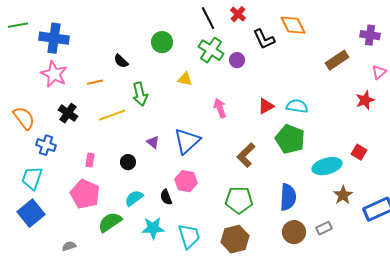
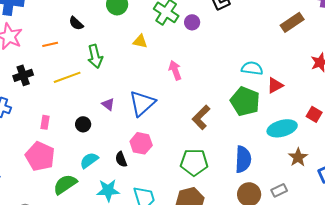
red triangle: (266, 106) -> (275, 85), moved
black cross: (68, 113) -> (23, 75), turned 36

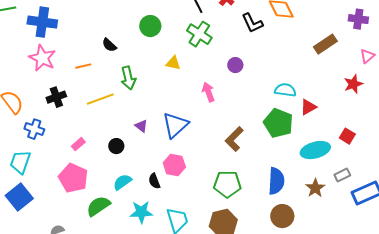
purple circle: (192, 22) -> (235, 65), moved
pink rectangle: (45, 122) -> (78, 144), turned 40
brown star: (298, 157) -> (315, 188), moved
gray rectangle: (279, 190) -> (342, 175), moved

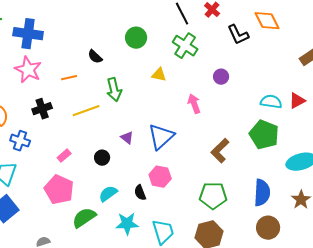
red triangle: (308, 107) -> (297, 101), moved

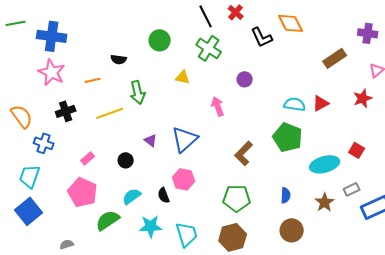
black semicircle: (95, 57) -> (119, 59), turned -35
blue semicircle: (262, 193) -> (286, 195), size x0.6

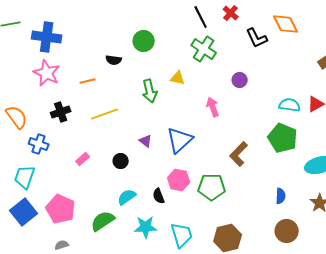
green circle: (160, 40) -> (144, 41), moved
green arrow: (138, 92) -> (150, 91), moved
pink pentagon: (83, 192) -> (61, 209), moved
green pentagon: (237, 198) -> (212, 187), moved

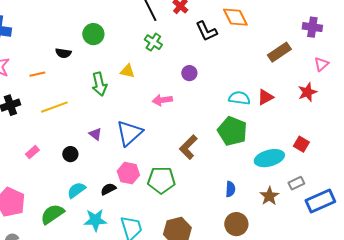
green cross: (204, 49) -> (153, 42), size x0.7
pink arrow: (213, 107) -> (162, 100), turned -78
black semicircle: (159, 196) -> (108, 189), turned 84

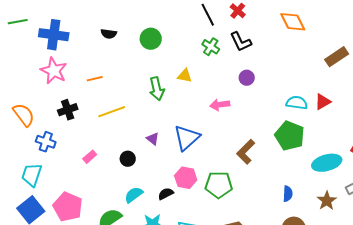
black L-shape: (206, 31) -> (241, 42), moved
black semicircle: (63, 53) -> (109, 34), moved

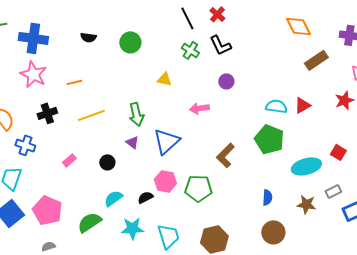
orange diamond: (293, 22) -> (298, 26), moved
green arrow: (157, 89) -> (136, 114), moved
brown star: (327, 201) -> (306, 204), turned -30

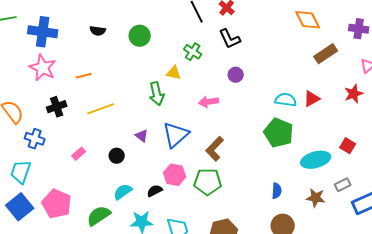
green cross: (190, 50) -> (193, 52), moved
green arrow: (136, 114) -> (157, 94), moved
brown L-shape: (225, 155) -> (215, 149), moved

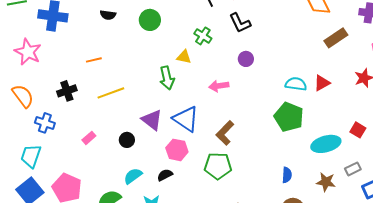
pink star: (43, 68) -> (28, 52), moved
blue triangle: (176, 135) -> (186, 119), turned -44
purple triangle: (142, 136) -> (152, 120), size x1.6
pink hexagon: (175, 175) -> (177, 150), moved

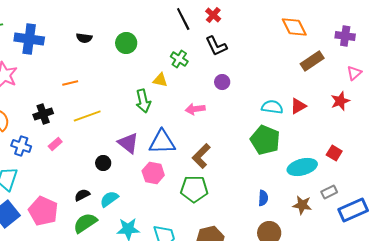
blue triangle: (186, 119) -> (162, 142), turned -36
pink rectangle: (89, 138) -> (55, 144), moved
black semicircle: (165, 175) -> (82, 195), moved

